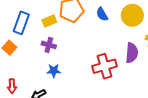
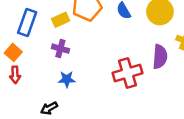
red arrow: (12, 86) -> (15, 75), moved

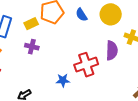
blue star: (67, 79) -> (63, 80), moved

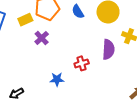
purple cross: (32, 47) -> (42, 38), moved, turned 32
red cross: (86, 65) -> (82, 63), size x0.6

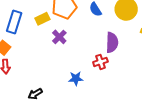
purple semicircle: (108, 49) -> (112, 43), moved

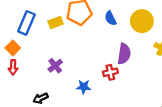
purple cross: (59, 37) -> (55, 66), moved

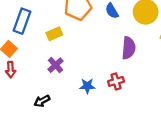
yellow rectangle: (56, 22) -> (54, 34), moved
red cross: (110, 72) -> (116, 81), moved

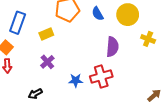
red cross: (116, 81) -> (101, 77), size x1.5

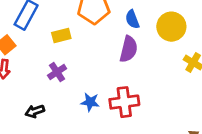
purple semicircle: (112, 47) -> (129, 49), moved

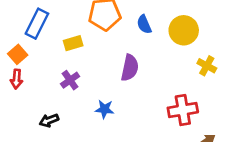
purple semicircle: (129, 49) -> (130, 68), moved
red cross: (124, 102) -> (183, 110), moved

